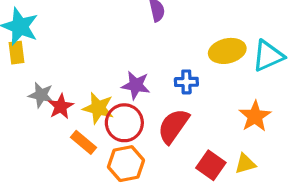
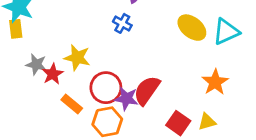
yellow ellipse: (227, 51) -> (192, 28), turned 52
blue cross: (186, 82) -> (122, 23), moved, turned 30
purple star: (136, 85) -> (126, 99), moved
yellow star: (98, 108) -> (77, 58), moved

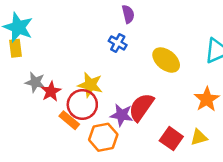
yellow ellipse: (192, 28) -> (166, 60), moved
yellow star: (77, 58) -> (90, 85), moved
red circle: (106, 88) -> (82, 105), moved

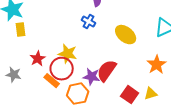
yellow rectangle: (16, 48) -> (21, 30), moved
gray star: (35, 82) -> (14, 75), moved

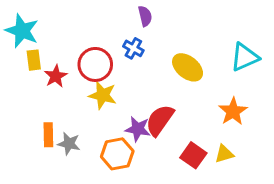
red star: (38, 59) -> (56, 76), moved
red circle: (62, 69) -> (95, 64), moved
gray star: (14, 75) -> (69, 144), moved
orange rectangle: (52, 81) -> (48, 135), moved, turned 49

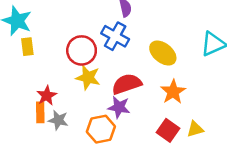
blue cross: (133, 48) -> (115, 36), size x1.5
red star: (56, 76) -> (47, 96), moved
orange star: (233, 111) -> (173, 92), moved
red semicircle: (160, 120) -> (127, 84), moved, turned 36

